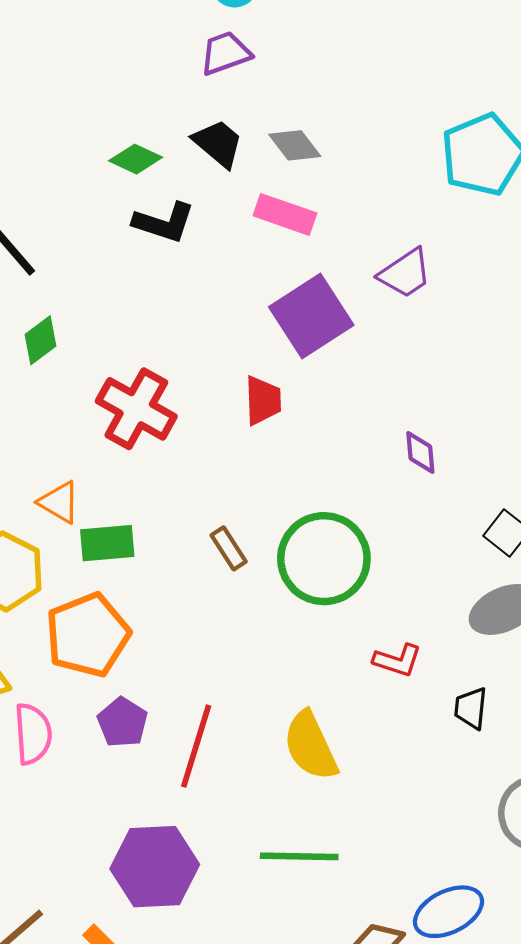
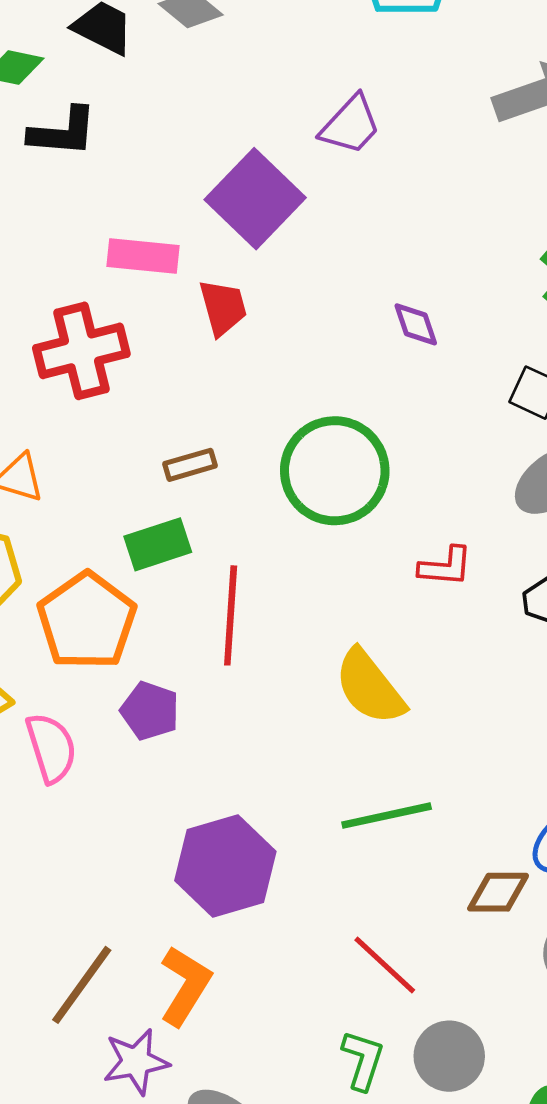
pink rectangle: (285, 214) -> (143, 256), moved
red cross: (136, 409) -> (81, 351), turned -30
green rectangle: (107, 543) -> (158, 544), moved
brown rectangle: (229, 548) -> (190, 465), moved, turned -60
red line: (196, 746) -> (231, 615), moved

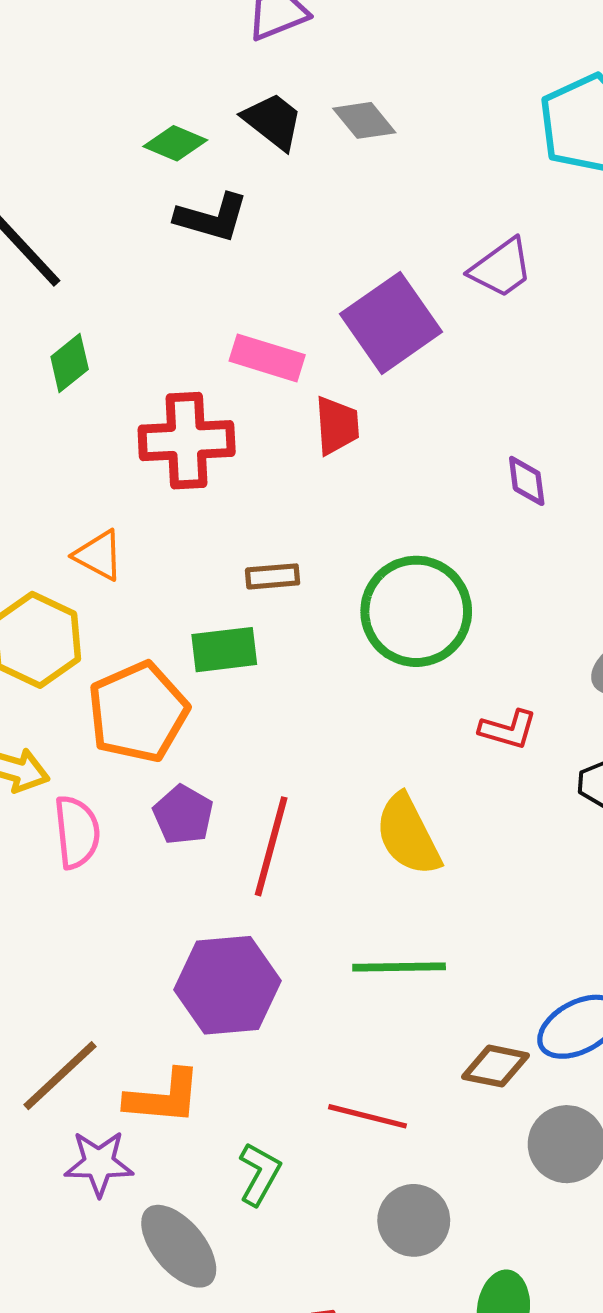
red line: (231, 615) -> (271, 846), moved
red line: (385, 965) -> (367, 1116), turned -40
orange L-shape: (185, 986) -> (163, 1097), turned 52
green L-shape: (363, 1060) -> (260, 1174), moved

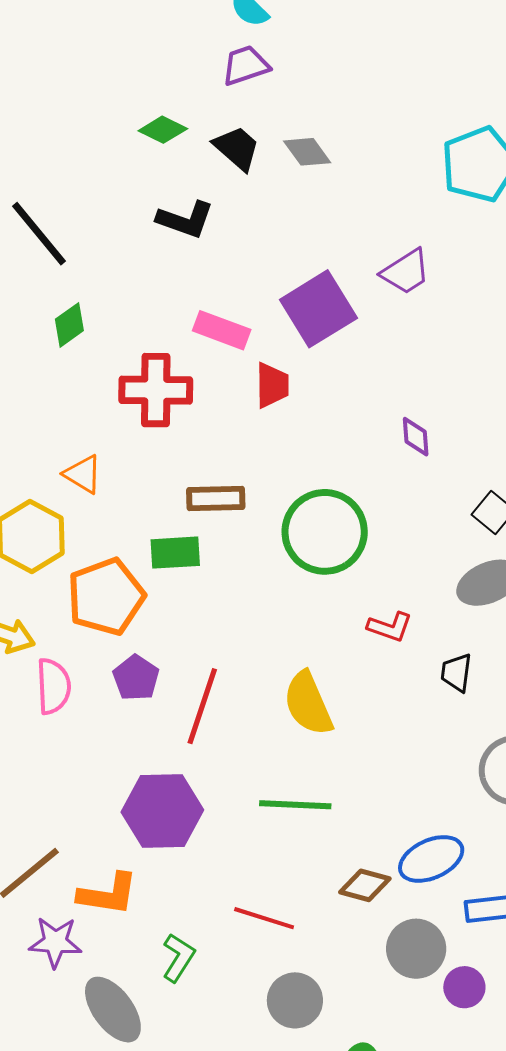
green diamond: (175, 143) -> (163, 130), moved
brown rectangle: (273, 576) -> (216, 498), size x1.4

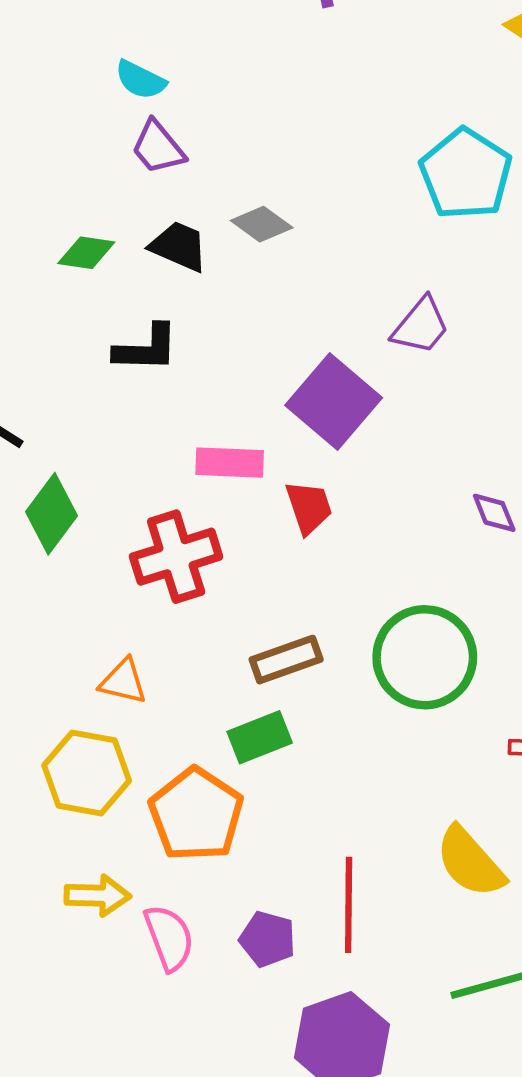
purple trapezoid: (246, 65) -> (158, 147), turned -93
green diamond: (69, 325) -> (52, 514), size x1.4
purple pentagon: (136, 678) -> (268, 939), moved

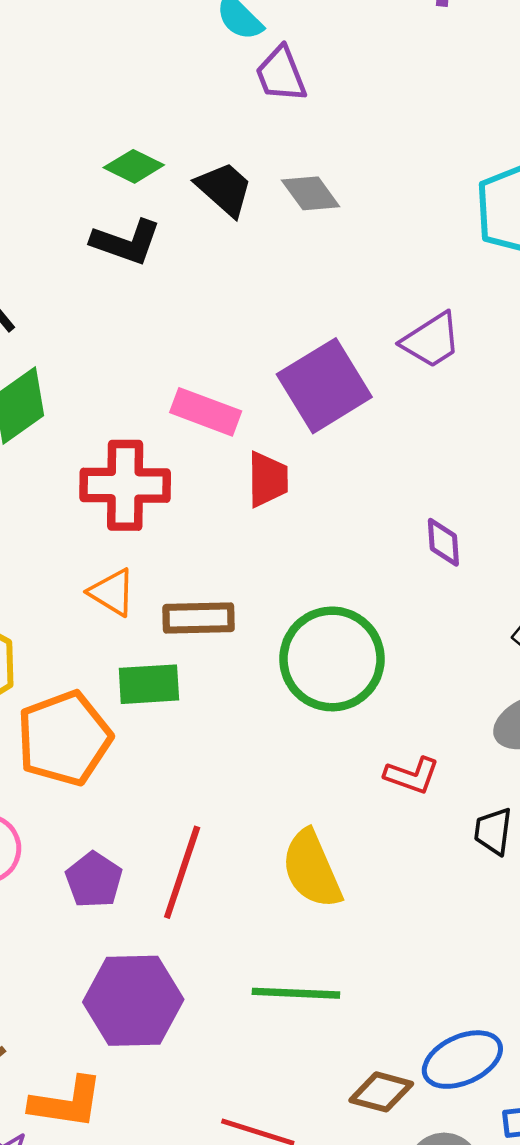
purple trapezoid: (158, 147) -> (281, 74), moved
black L-shape: (146, 348) -> (126, 242), moved
orange triangle: (123, 681) -> (112, 592), moved

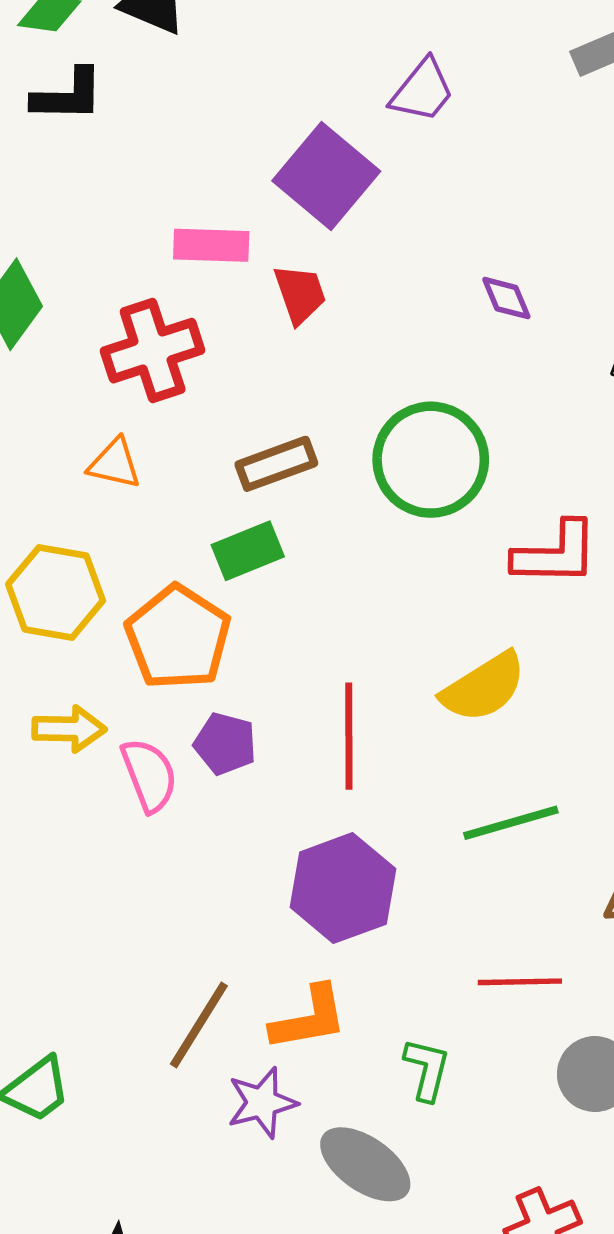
orange triangle: (112, 592) -> (114, 464), moved
red L-shape: (412, 775) -> (556, 554), size x1.5
yellow semicircle: (312, 869) -> (484, 687), turned -80
purple pentagon: (94, 880) -> (225, 744), moved

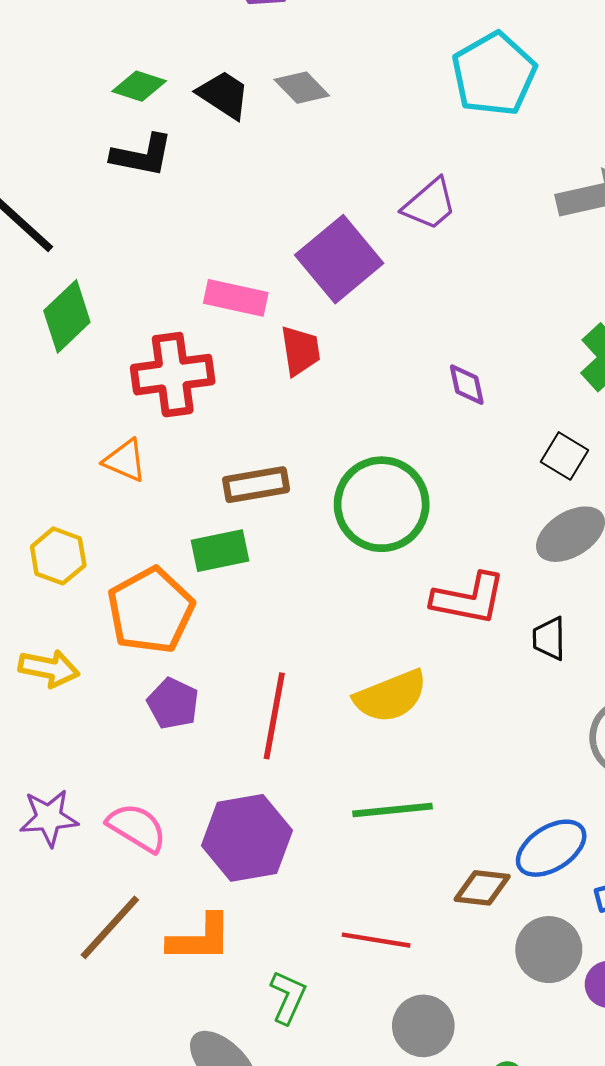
yellow hexagon: (56, 592) -> (58, 556), size x0.7
pink semicircle: (149, 775) -> (137, 828), moved, turned -48
purple star: (262, 1103) -> (49, 818), moved

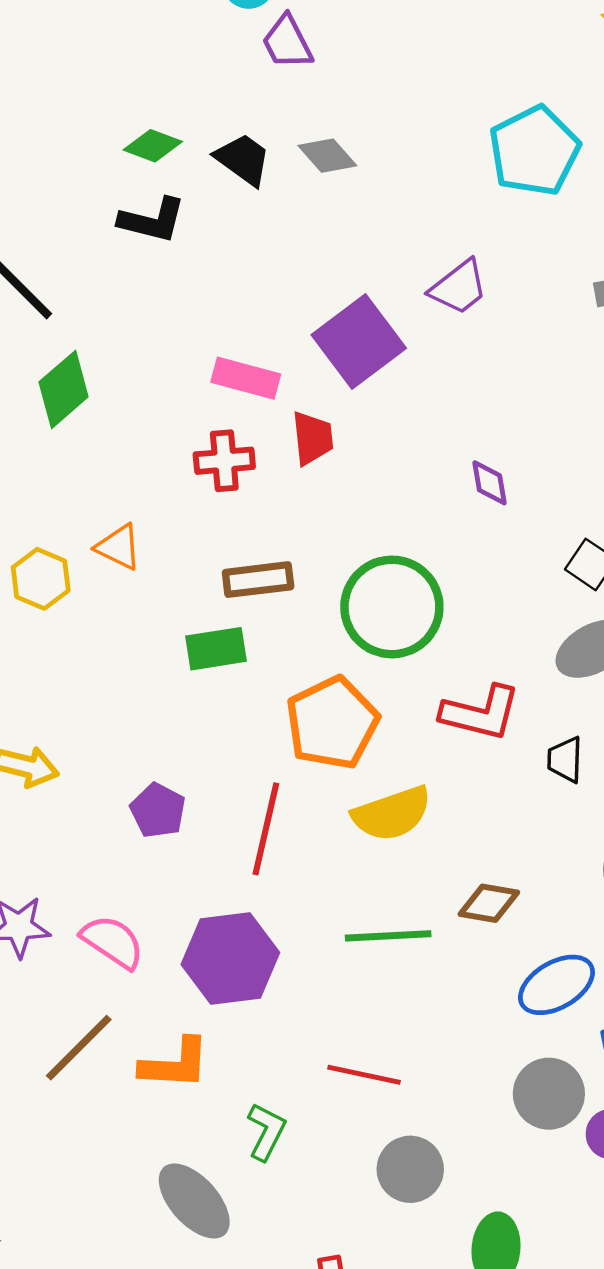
red cross: (173, 375) -> (224, 461), moved, size x0.7
yellow hexagon: (58, 556) -> (41, 579), moved
orange pentagon: (151, 610) -> (332, 723), moved
brown diamond: (482, 888) -> (489, 903), moved

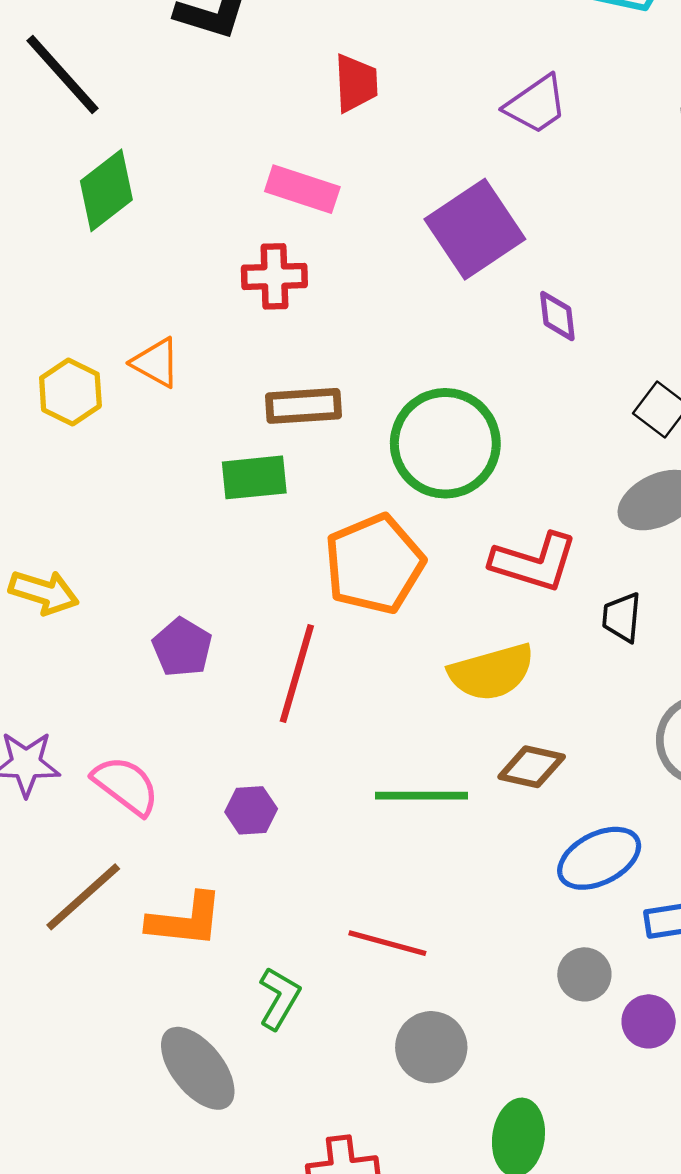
purple square: (359, 342) -> (475, 229), moved
red trapezoid: (312, 438) -> (356, 83), moved
yellow semicircle: (392, 814) -> (492, 672), moved
purple hexagon: (230, 958) -> (251, 810), size x0.5
gray circle: (549, 1094) -> (584, 974), size x0.7

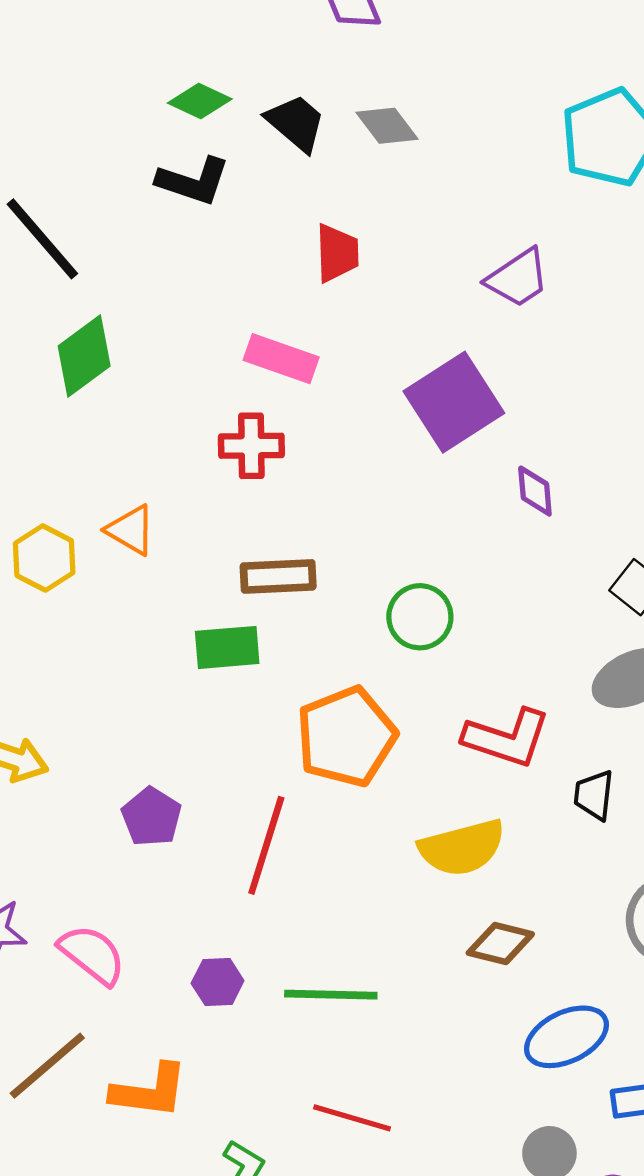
green circle: (445, 443) -> (420, 617), size x0.6
green line: (422, 796) -> (331, 995), moved

